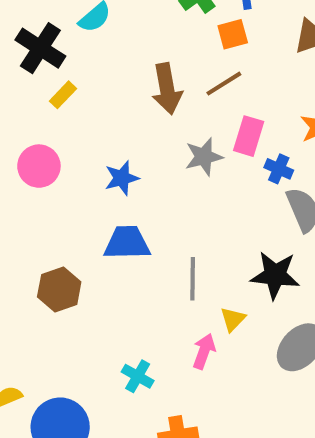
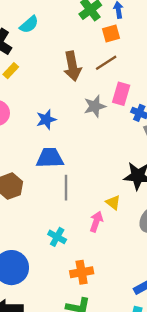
gray line: (193, 279) -> (66, 188), moved
yellow triangle: (233, 319) -> (113, 202), turned -35

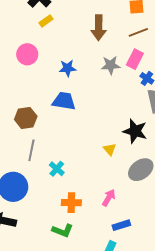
brown line: (106, 63) -> (138, 32), moved
gray line: (66, 188) -> (31, 150), moved
pink arrow: (96, 222) -> (109, 198), moved

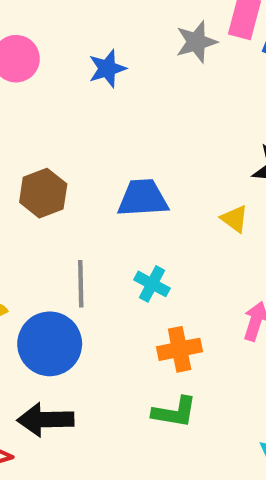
blue trapezoid: (64, 101) -> (143, 198), moved
gray line: (31, 150) -> (81, 284), moved
cyan cross: (57, 169) -> (152, 284), moved

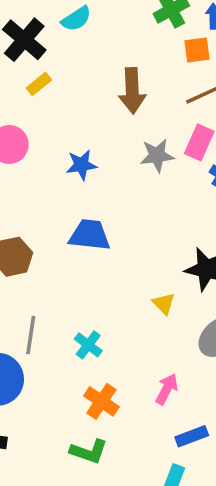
blue trapezoid: (143, 198) -> (90, 235), moved
orange cross: (180, 349) -> (101, 401), turned 36

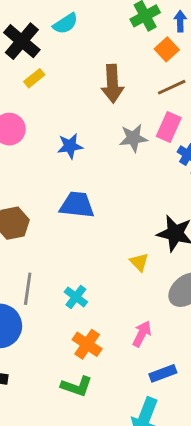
orange square: (197, 50) -> (167, 49), turned -35

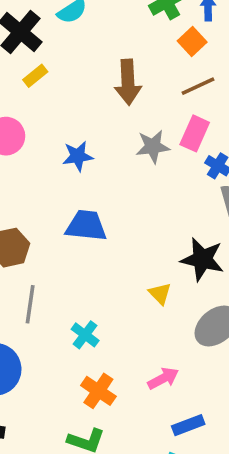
gray line: (28, 289) -> (30, 304), moved
pink arrow: (142, 334) -> (163, 378), turned 35

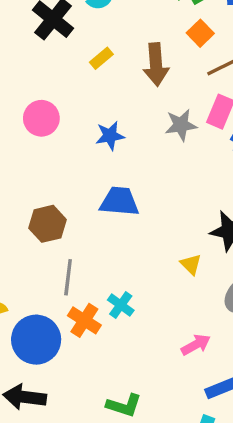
orange square: (192, 42) -> (200, 33), moved
yellow rectangle: (35, 76) -> (101, 58), moved
orange cross: (98, 391) -> (84, 320), moved

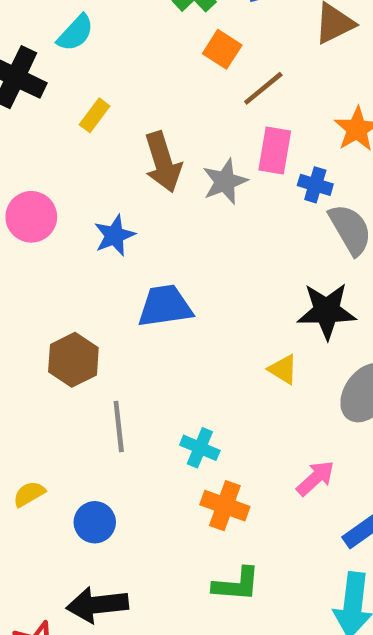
brown arrow: (156, 65) -> (163, 162), moved
blue star: (110, 136) -> (114, 235), moved
orange cross: (84, 320) -> (225, 506), moved
blue circle: (36, 340) -> (95, 522), size x0.6

